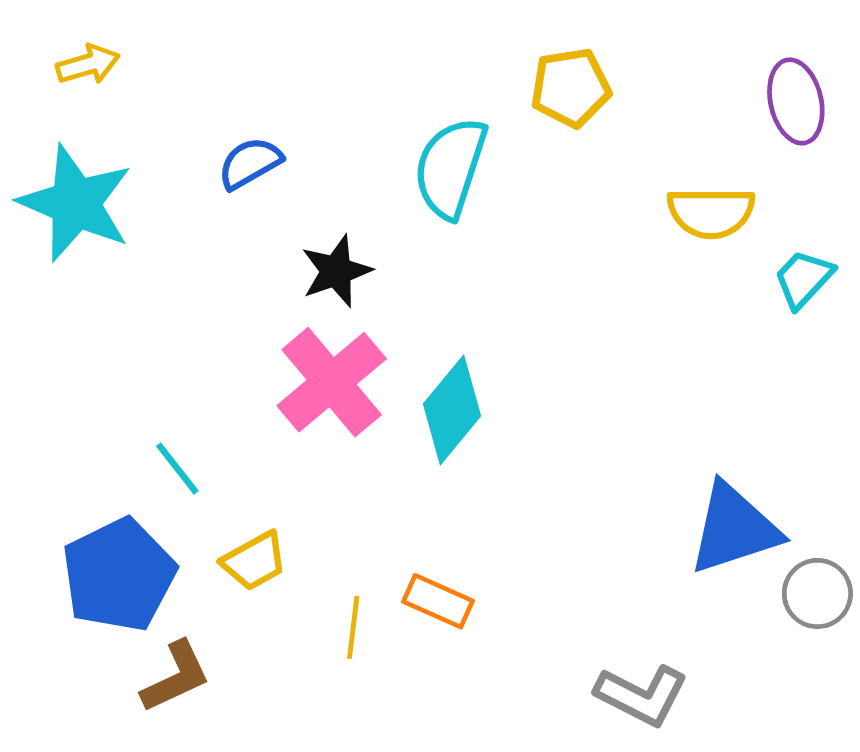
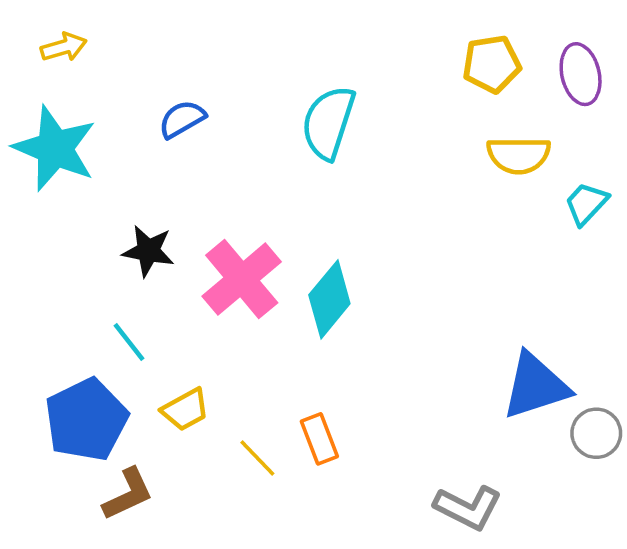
yellow pentagon: (571, 88) -> (492, 64), moved
black star: (336, 271) -> (148, 251), moved, turned 30
orange rectangle: (438, 601) -> (319, 439), turned 45
yellow line: (353, 627) -> (257, 458), turned -51

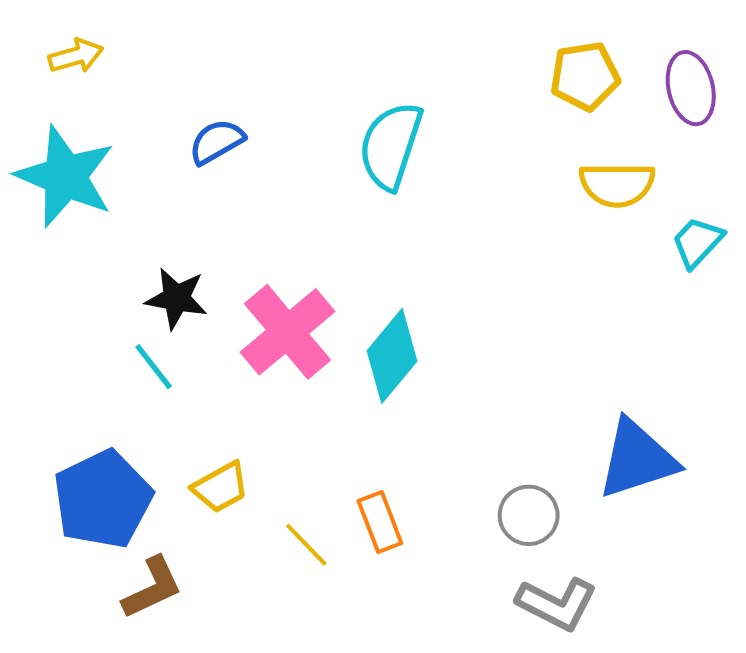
cyan line: (129, 342) -> (154, 367), moved
gray circle: (596, 433) -> (529, 515), moved

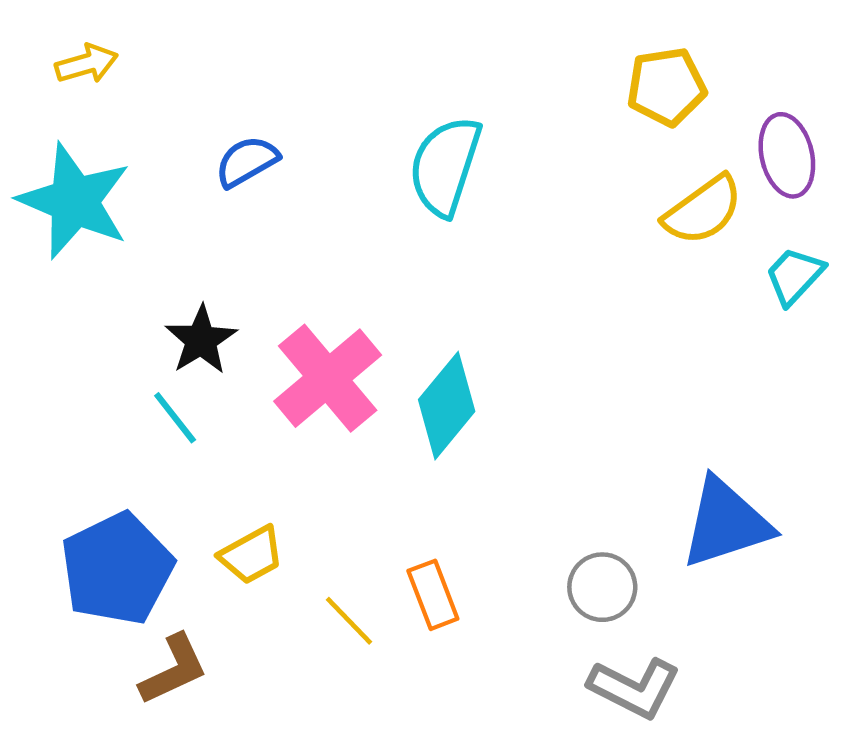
purple ellipse: (691, 88) -> (787, 155), moved
yellow semicircle: (617, 185) -> (703, 210), turned -36
black star: (176, 298) -> (201, 340), turned 30

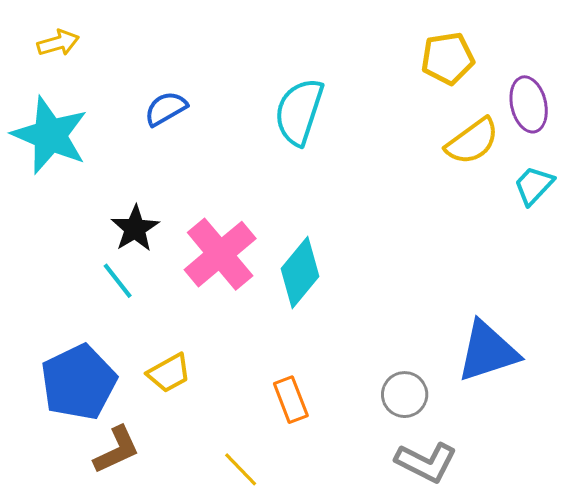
yellow line: (349, 621) -> (241, 469), moved

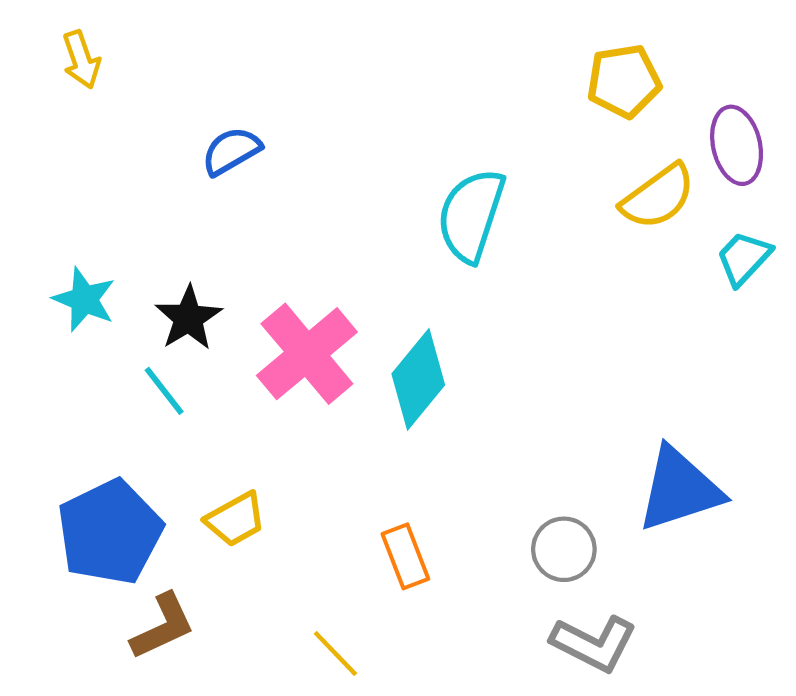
yellow arrow: (58, 43) -> (81, 60), turned 87
cyan semicircle: (299, 112) -> (471, 215), moved
cyan star: (50, 135) -> (84, 299), moved, size x0.6

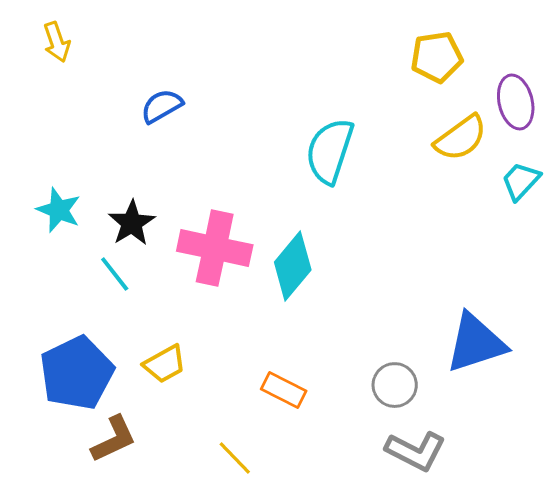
pink cross: (307, 354) -> (215, 248), turned -38
orange rectangle: (405, 556) -> (284, 390), turned -42

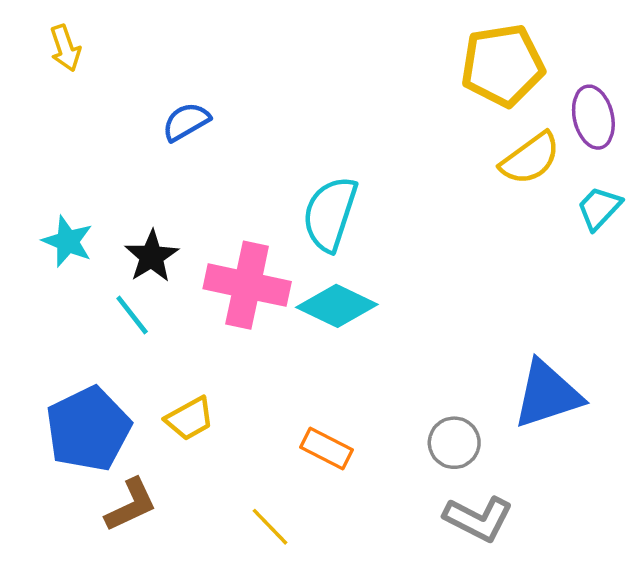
yellow pentagon: (437, 57) -> (503, 65), size x1.4
cyan semicircle: (330, 151) -> (330, 214), moved
cyan diamond: (293, 266) -> (337, 306), turned 76

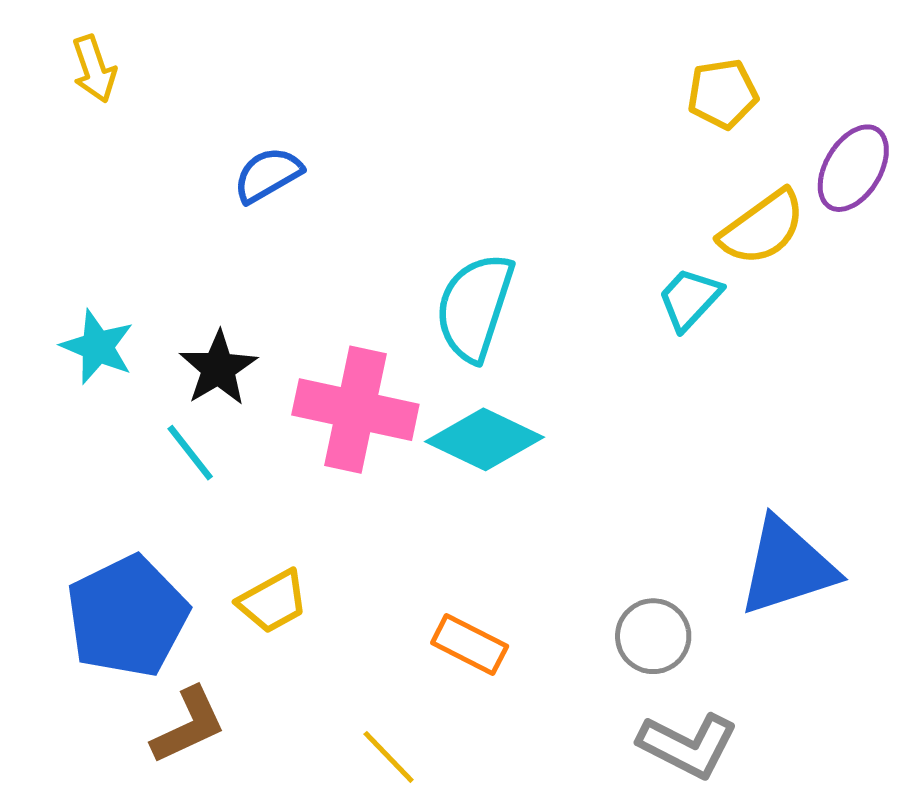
yellow pentagon: (503, 65) -> (723, 94), size x0.6
purple ellipse: (593, 117) -> (853, 168), turned 44
cyan trapezoid: (599, 208) -> (690, 299), moved

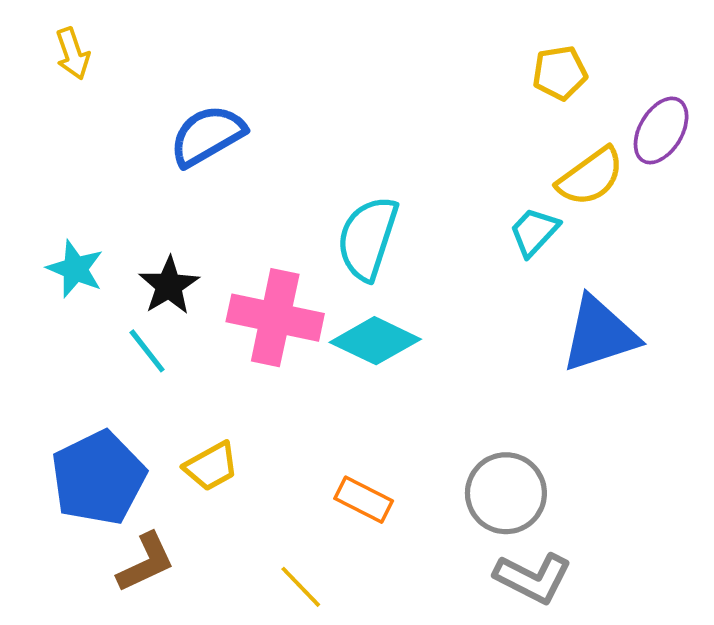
blue semicircle: (268, 175) -> (207, 136), size x1.4
blue triangle: (787, 567) -> (600, 334), moved
gray circle: (653, 636) -> (506, 493), size x1.4

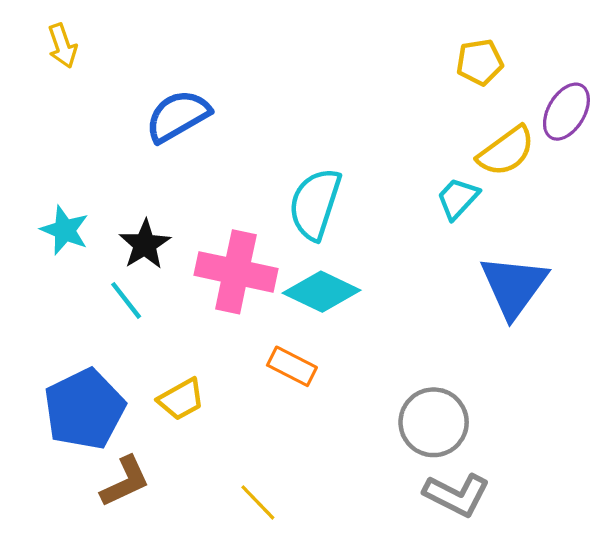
blue triangle: (600, 334) -> (514, 286), turned -36
orange rectangle: (364, 500) -> (292, 366), moved

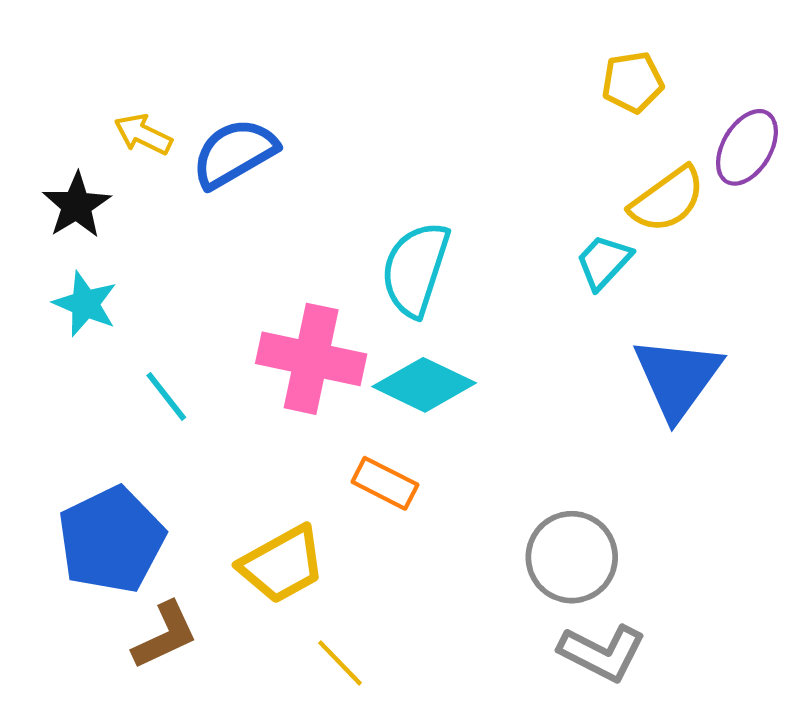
yellow arrow: (62, 46) -> (143, 134), moved, turned 135
black star: (145, 244) -> (77, 205), moved
yellow trapezoid: (181, 399) -> (282, 564), moved, size x1.4

